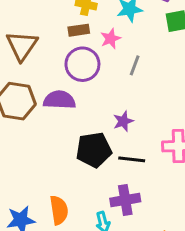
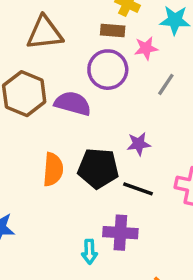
brown triangle: (22, 46) -> (45, 33), turned 36
orange semicircle: (59, 210) -> (53, 169), moved

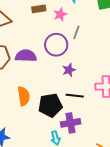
purple circle: (108, 70) -> (56, 45), moved
black pentagon: (98, 168) -> (50, 105), moved

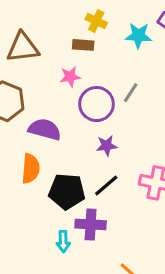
pink star: (60, 14) -> (70, 77), moved
purple semicircle: (26, 56) -> (45, 129), moved
black line: (75, 96) -> (106, 185), turned -60

